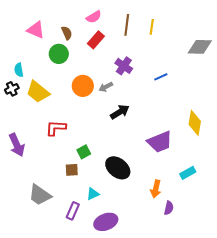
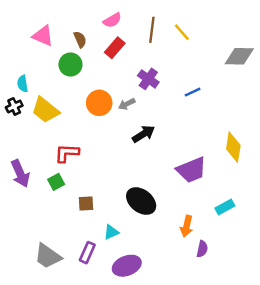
yellow line: (152, 27) -> (182, 32), turned -49
green square: (84, 152) -> (56, 182), moved
gray trapezoid: (40, 195) -> (48, 256), moved

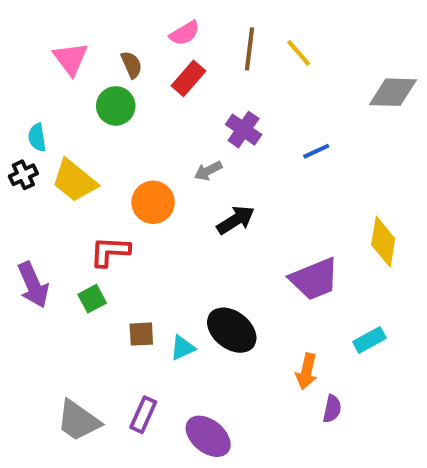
pink triangle: (43, 36) -> (71, 59), turned 30
orange circle: (99, 103) -> (153, 202), moved
cyan triangle: (111, 232) -> (183, 348), moved
purple ellipse: (127, 266) -> (208, 436), turned 60

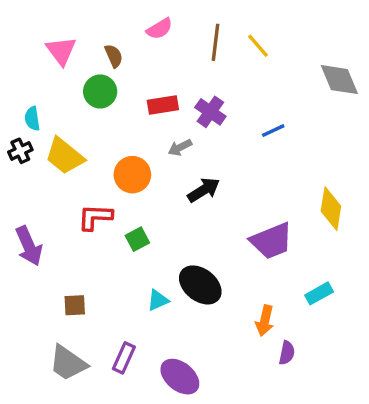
red rectangle: (188, 78) -> (163, 105), moved, turned 40
gray diamond: (393, 92) -> (339, 80), turned 66
green square: (92, 299) -> (137, 239), moved
brown square: (141, 334) -> (75, 305), moved

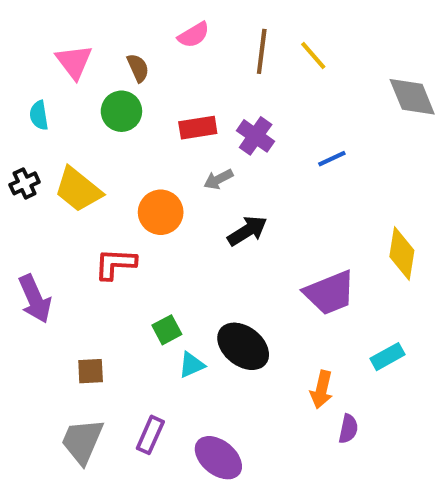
cyan semicircle: (32, 119) -> (39, 115), moved
green square: (137, 239) -> (167, 330), moved
gray trapezoid: (68, 363) -> (82, 441), turned 78

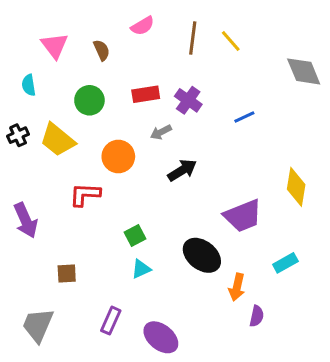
green circle: (121, 111) -> (89, 100), moved
green square: (167, 330) -> (135, 236), moved
black ellipse: (243, 346) -> (202, 255), moved
gray trapezoid: (82, 441) -> (38, 325), moved

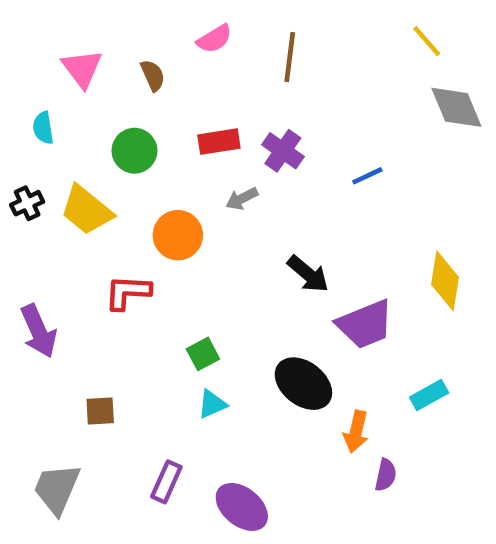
yellow line: (231, 41) -> (427, 41), moved
black arrow: (182, 170) -> (308, 274), moved, turned 72

